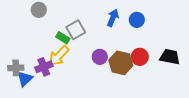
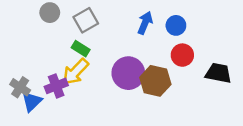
gray square: (76, 30) -> (86, 20), moved
purple circle: (100, 57) -> (128, 73), size x1.6
red circle: (140, 57) -> (182, 55), moved
gray cross: (16, 68) -> (20, 87), turned 35

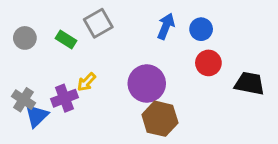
gray circle: (50, 13) -> (25, 38), moved
green rectangle: (81, 49) -> (66, 39), moved
yellow arrow: (76, 72) -> (87, 82), size x0.6
brown hexagon: (155, 81) -> (160, 119), moved

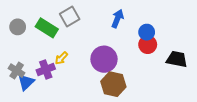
blue circle: (201, 29) -> (147, 32), moved
green rectangle: (66, 39) -> (47, 28), size x1.5

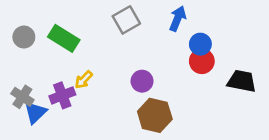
gray square: (70, 16) -> (126, 20), moved
blue arrow: (118, 19) -> (178, 19), moved
purple circle: (104, 59) -> (142, 81), size x0.6

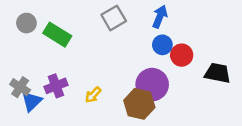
gray circle: (24, 37) -> (26, 23), moved
blue circle: (200, 44) -> (162, 45), moved
yellow arrow: (84, 80) -> (93, 95), moved
purple circle: (142, 81) -> (152, 85), moved, size x1.6

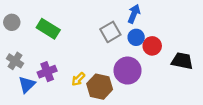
gray square: (114, 18) -> (110, 32), moved
gray circle: (26, 23) -> (12, 22), moved
gray cross: (20, 87) -> (15, 61), moved
brown hexagon: (139, 104) -> (100, 87), moved

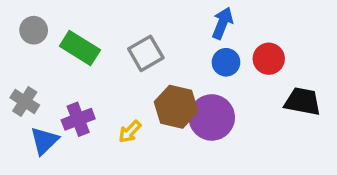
gray circle: (12, 22) -> (34, 30), moved
gray square: (110, 32) -> (146, 53), moved
red circle: (152, 46) -> (269, 59), moved
brown hexagon: (100, 87) -> (176, 107), moved

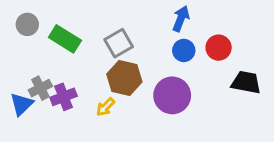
gray cross: (25, 101) -> (40, 88), moved, turned 30
brown hexagon: (176, 107) -> (124, 78), moved
blue triangle: (44, 141) -> (22, 104), moved

